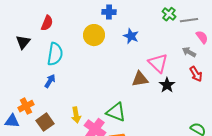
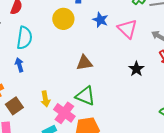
pink triangle: (158, 63) -> (127, 29), moved
brown triangle: (140, 79) -> (84, 63), moved
blue arrow: (50, 81) -> (19, 65), turned -48

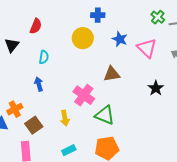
cyan semicircle: (24, 38) -> (44, 57), size x0.6
brown triangle: (84, 63) -> (112, 74), moved
pink cross: (64, 113) -> (84, 95), moved

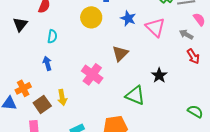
brown triangle: (112, 74) -> (120, 53), turned -36
black star: (156, 88) -> (159, 75), moved
green triangle: (105, 115) -> (135, 95), moved
yellow arrow: (65, 118) -> (62, 97), moved

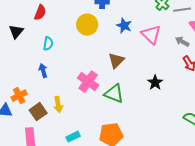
green triangle: (135, 95) -> (114, 94), moved

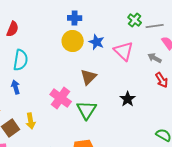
yellow circle: (87, 25) -> (73, 41), moved
cyan semicircle: (48, 44) -> (21, 60), size x1.5
green triangle: (114, 94) -> (87, 110), turned 40

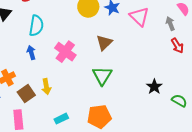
gray arrow: (155, 58) -> (170, 24), turned 40
pink cross: (61, 98) -> (65, 52), moved
black star: (128, 99) -> (154, 87), moved

